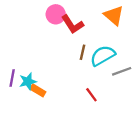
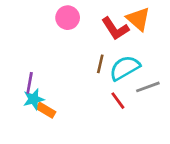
red L-shape: (72, 24) -> (115, 29), moved
purple line: (12, 78) -> (30, 83), moved
red line: (91, 95) -> (118, 101), moved

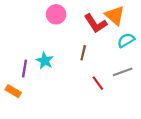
cyan semicircle: (125, 68) -> (126, 40), moved, size x0.7
cyan star: (34, 99) -> (45, 61), moved, turned -30
orange rectangle: (46, 110) -> (13, 91), moved

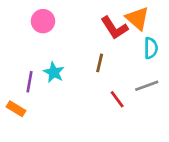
pink circle: (56, 14) -> (43, 21), moved
cyan semicircle: (126, 40) -> (151, 48), turned 120

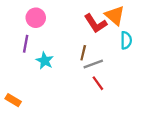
purple line: (30, 82) -> (26, 44), moved
gray line: (147, 86) -> (93, 64), moved
orange rectangle: (16, 109) -> (13, 100), moved

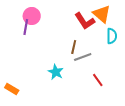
purple line: (26, 44) -> (26, 27), moved
cyan star: (45, 61) -> (56, 72), moved
red line: (98, 83) -> (98, 80), moved

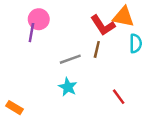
orange triangle: (102, 14) -> (123, 17), turned -30
brown line: (74, 47) -> (97, 49), moved
gray line: (83, 57) -> (70, 59), moved

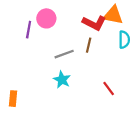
pink circle: (39, 19) -> (46, 18), moved
red L-shape: (103, 25) -> (94, 23), turned -30
orange rectangle: (15, 108) -> (13, 99), turned 64

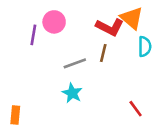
orange triangle: (113, 15) -> (132, 18), turned 30
red line: (109, 89) -> (136, 109), moved

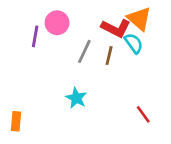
cyan semicircle: (145, 47) -> (134, 43), moved, turned -36
gray line: (75, 63) -> (84, 51), moved, turned -45

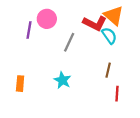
brown line: (109, 56) -> (108, 70), moved
red line: (143, 114) -> (117, 94), turned 40
orange rectangle: (16, 121) -> (20, 84), moved

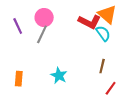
purple line: (29, 30) -> (18, 26), moved, turned -35
gray line: (69, 42) -> (42, 34), moved
red line: (117, 94) -> (111, 88), turned 32

